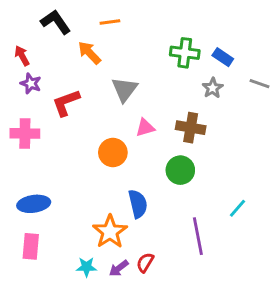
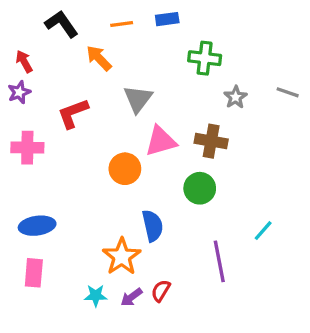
blue rectangle: (223, 57) -> (167, 19), moved, turned -42
purple star: (31, 84) -> (19, 92), moved, turned 30
pink triangle: (145, 128) -> (161, 141), size x1.5

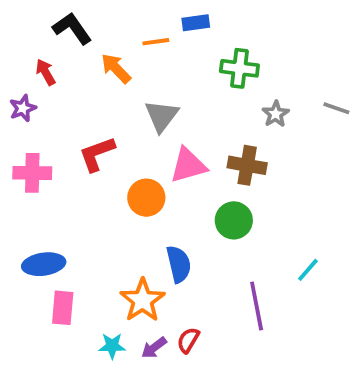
orange line: (122, 24) -> (156, 42), moved
red arrow: (24, 61) -> (46, 72), moved
red L-shape: (73, 113) -> (97, 154), moved
pink rectangle: (34, 273) -> (63, 308), moved

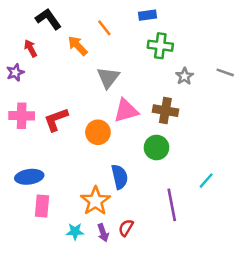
blue rectangle: (196, 23) -> (148, 15), moved
orange line: (156, 42) -> (104, 28), turned 60
red L-shape: (97, 154) -> (56, 120), moved
purple arrow: (154, 348) -> (103, 233), turned -72

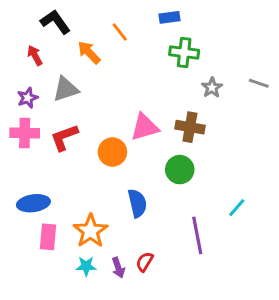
purple star: (15, 72) -> (28, 98), moved
gray triangle: (108, 78) -> (66, 89), moved, turned 35
orange star: (95, 201) -> (90, 231), moved

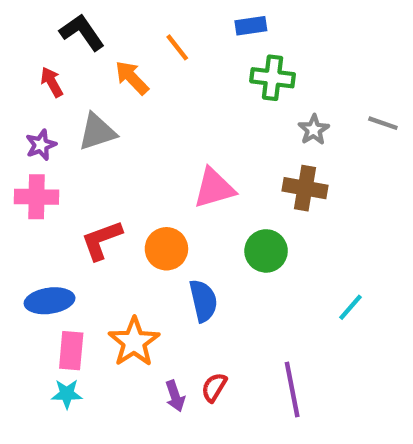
brown cross: (190, 127) -> (305, 188), moved
red L-shape: (64, 137) -> (101, 240), moved
orange circle: (112, 152) -> (166, 249), moved
purple line: (197, 235) -> (292, 390), moved
cyan star: (86, 266) -> (67, 394), moved

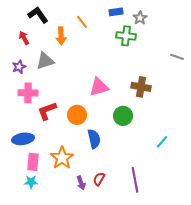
orange arrow: (132, 78) -> (61, 36), turned -138
gray star: (314, 130) -> (140, 18), moved
pink cross: (37, 197) -> (28, 93), moved

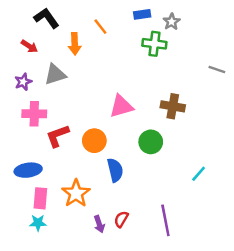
red arrow: (24, 38) -> (29, 46), turned 152

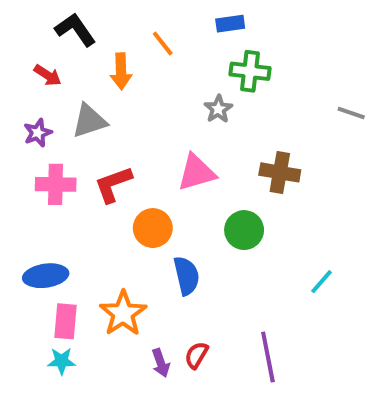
gray star: (172, 22) -> (218, 109), moved
red L-shape: (58, 136) -> (113, 184), moved

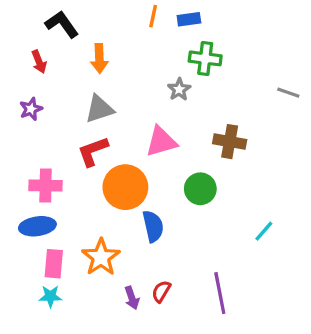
orange line: (163, 43) -> (153, 16), moved, turned 50
red arrow: (48, 75) -> (39, 62), turned 35
gray triangle: (89, 121) -> (99, 109), moved
pink cross: (56, 184) -> (46, 186), moved
orange circle: (153, 228) -> (125, 187), size x1.4

